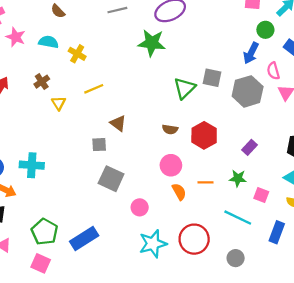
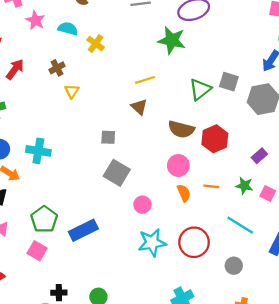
yellow line: (94, 89) -> (145, 80), moved
brown triangle: (118, 123) -> (139, 107), moved
brown semicircle: (170, 129) -> (181, 129), size x1.6
pink square: (261, 195) -> (268, 194), moved

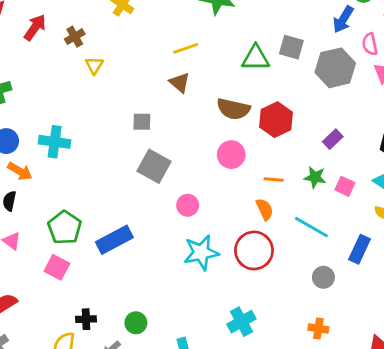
red arrow: (15, 69) -> (35, 27), moved
green triangle: (200, 89) -> (256, 58), turned 40
orange semicircle: (184, 193) -> (265, 209), moved
gray circle: (234, 266) -> (323, 277), moved

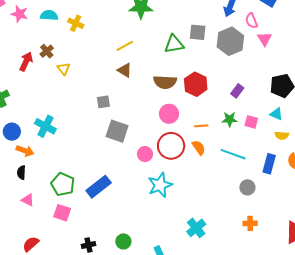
red arrow: (35, 27) -> (26, 61), moved
cyan cross: (55, 142) -> (45, 126), turned 30
red circle: (254, 250) -> (171, 146), moved

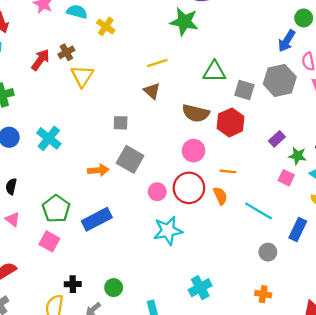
gray square: (198, 32) -> (244, 90), moved
yellow triangle: (64, 69) -> (82, 76), size x1.5
green star: (230, 119) -> (297, 156), moved
orange arrow: (25, 151) -> (98, 170), moved, turned -36

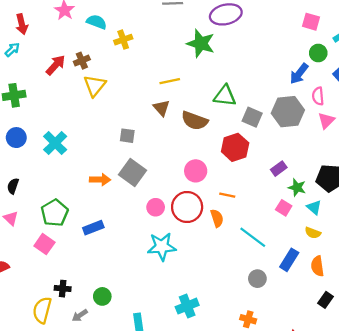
yellow cross: (106, 26) -> (123, 40), turned 30
brown semicircle: (196, 113) -> (195, 121), moved
blue rectangle: (97, 219) -> (93, 228), size x0.7

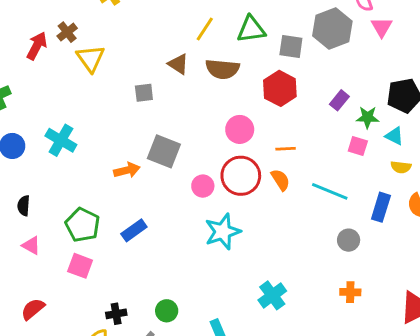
yellow line: (170, 81) -> (205, 29), moved, turned -30
gray square: (127, 136) -> (144, 93), moved

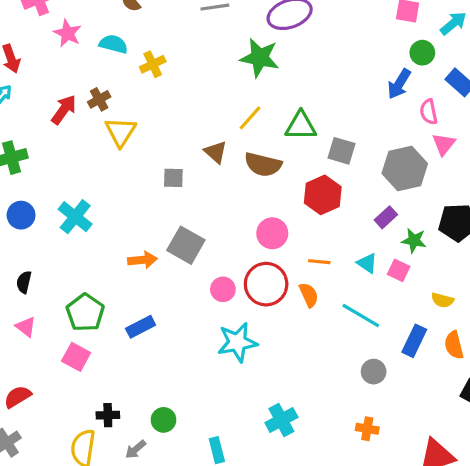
gray hexagon: (332, 29) -> (405, 168), moved
cyan triangle: (394, 136) -> (367, 263), moved

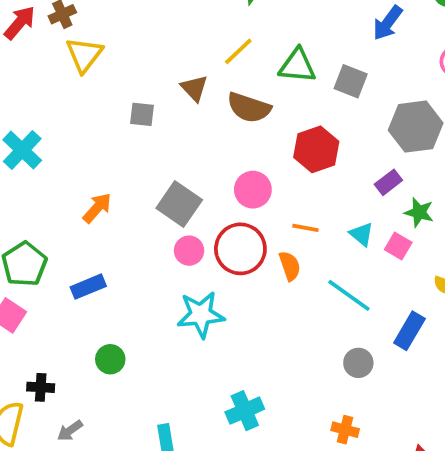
blue arrow: (399, 84) -> (388, 23), moved
gray square: (342, 151) -> (351, 81), moved
gray square: (186, 245) -> (179, 204), moved
orange arrow: (142, 260) -> (97, 208), turned -48
green circle: (163, 420) -> (110, 359), moved

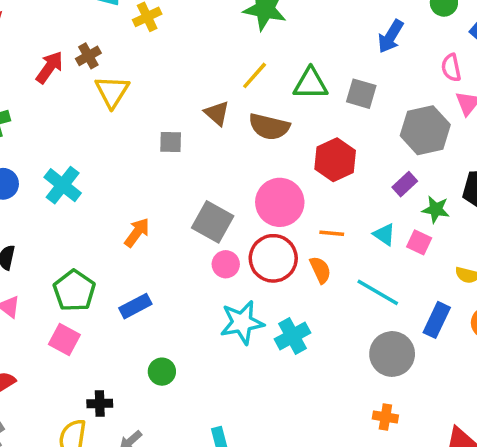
pink circle: (253, 190) -> (280, 202), size x1.4
gray circle: (358, 363) -> (392, 354), size x1.6
cyan cross: (245, 411) -> (293, 336), moved

